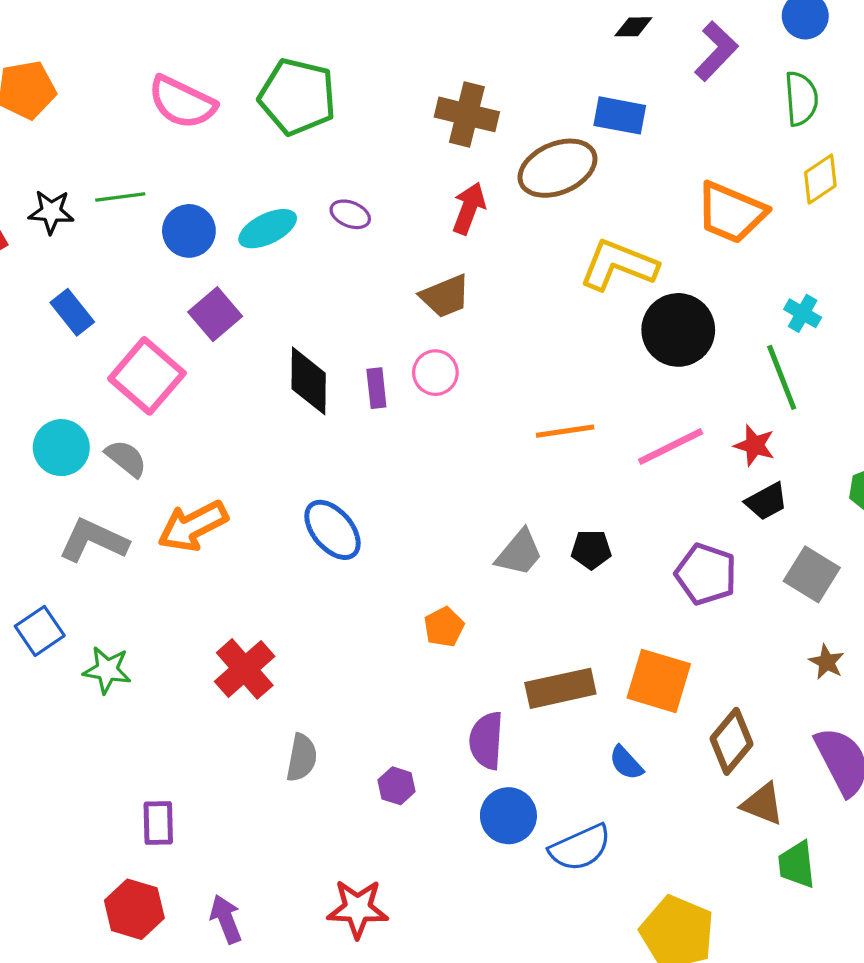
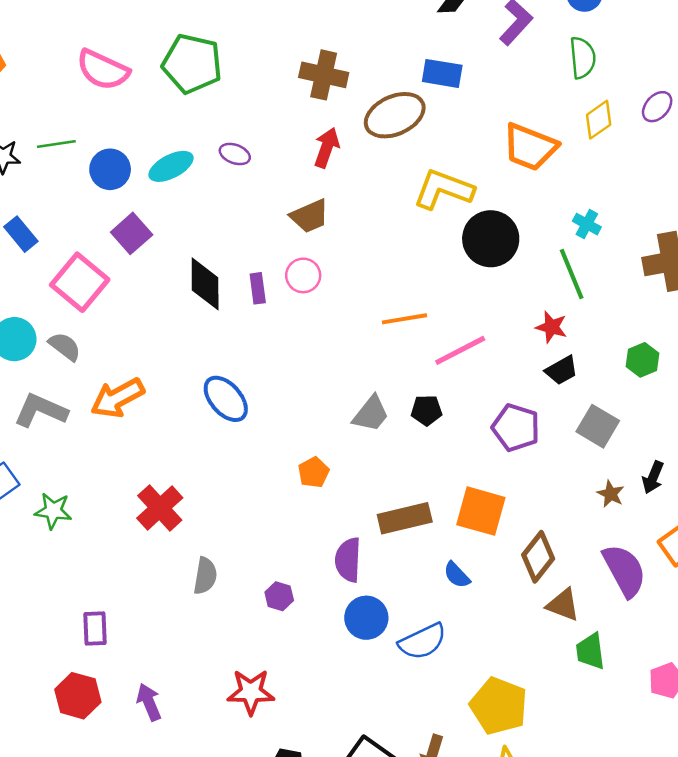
pink line: (671, 446) -> (460, 350), moved

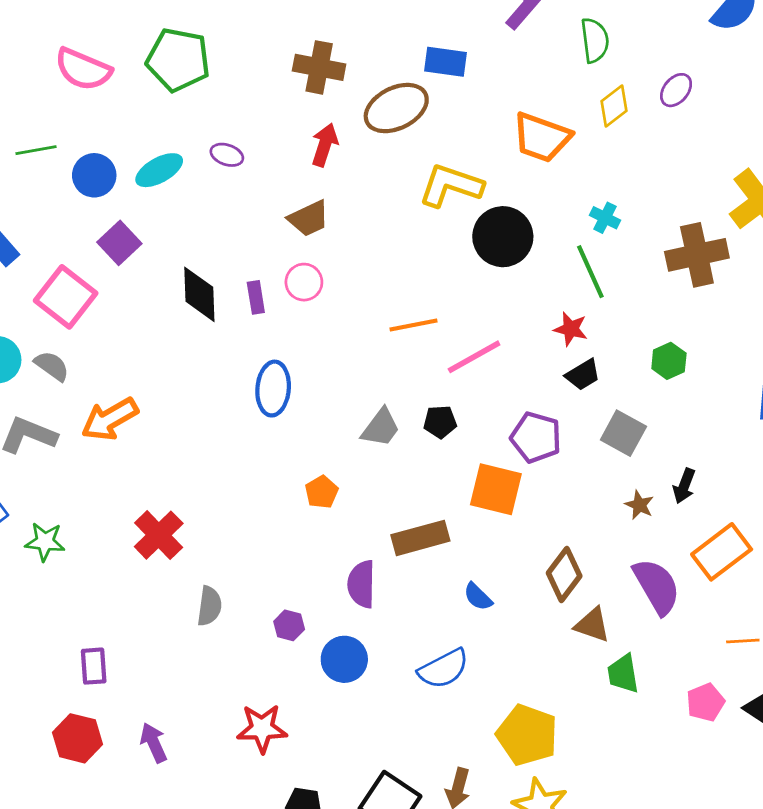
blue ellipse: (226, 399) -> (273, 389), moved, turned 48
orange square: (481, 511) -> (496, 489), moved
blue circle: (366, 618) -> (344, 659), moved

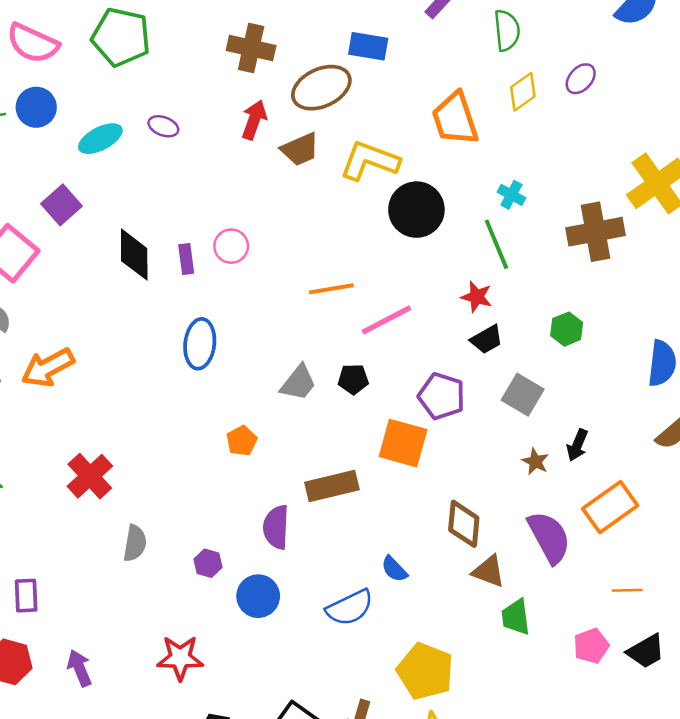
orange trapezoid: (542, 137) -> (455, 119), turned 50
blue circle: (94, 175) -> (36, 107), moved
brown trapezoid: (309, 218) -> (300, 149), moved
brown diamond: (564, 574) -> (464, 524), turned -33
blue semicircle: (478, 597) -> (394, 569), moved

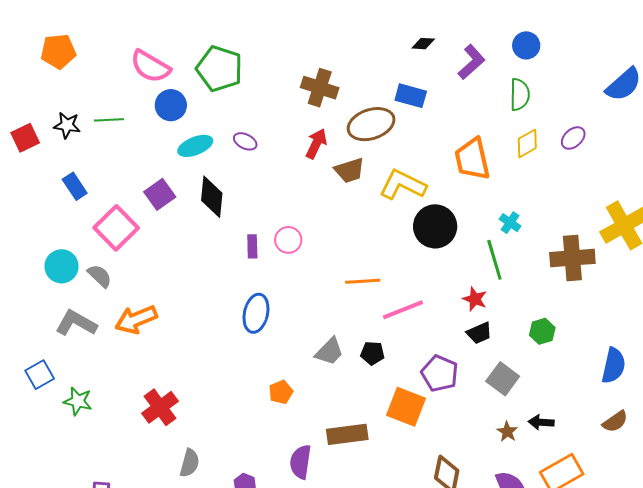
blue circle: (36, 107) -> (171, 105), moved
black diamond: (134, 255) -> (212, 197), moved
black arrow: (577, 445) -> (541, 422), turned 65

